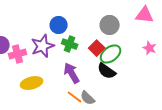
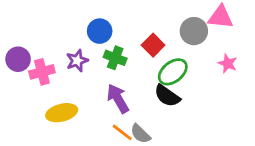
gray circle: (110, 25) -> (194, 31), moved
purple star: (43, 46) -> (77, 61), size x0.7
red square: (97, 48) -> (153, 45), moved

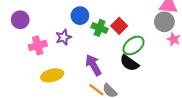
gray circle: (194, 31) -> (164, 22), moved
green cross: (115, 58) -> (100, 28), moved
purple circle: (18, 59) -> (20, 20), moved

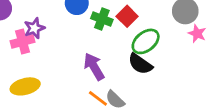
purple star: (63, 37) -> (34, 28), moved
yellow ellipse: (52, 75) -> (25, 86), moved

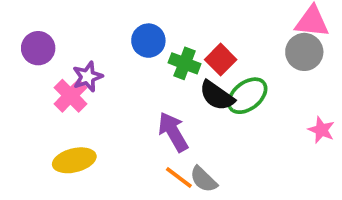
pink star: (197, 34) -> (321, 130), moved
pink cross: (22, 41) -> (70, 96), turned -30
black semicircle: (140, 64) -> (217, 96), moved

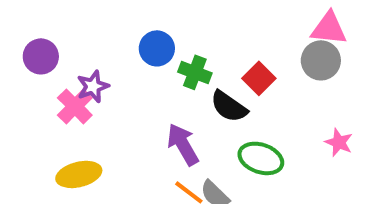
red square: (221, 60) -> (259, 78), moved
green ellipse: (247, 96) -> (261, 158), moved, turned 57

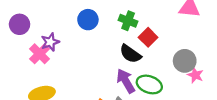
gray circle: (321, 60) -> (185, 61), moved
green cross: (195, 72) -> (128, 21), moved
purple arrow: (183, 144) -> (126, 81), moved

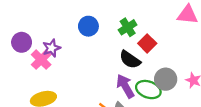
green cross: (128, 21) -> (128, 27), turned 36
purple circle: (20, 24) -> (22, 42), moved
gray circle: (185, 61) -> (166, 79), moved

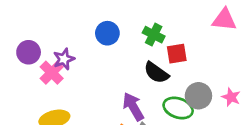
green cross: (128, 27) -> (154, 35), turned -30
red square: (147, 43) -> (177, 54), turned 36
purple arrow: (125, 86) -> (133, 107), moved

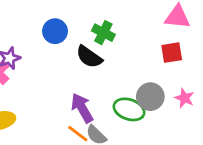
red square: (177, 54) -> (172, 53), moved
black semicircle: (156, 73) -> (89, 57), moved

